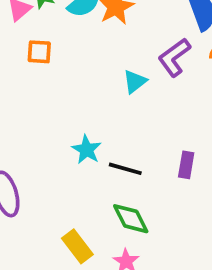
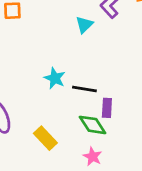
purple rectangle: (186, 165) -> (107, 108), moved
yellow rectangle: (77, 246) -> (45, 138), moved

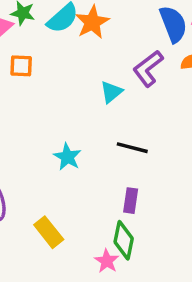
black line: (84, 89) -> (132, 148), moved
green diamond: (92, 125) -> (124, 240), moved, turned 40

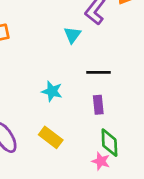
purple rectangle: (131, 201) -> (98, 105), moved
yellow rectangle: (49, 232) -> (51, 137), moved

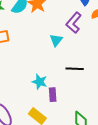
purple rectangle: (98, 105) -> (53, 95), moved

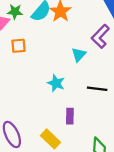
cyan star: (40, 82) -> (56, 83), moved

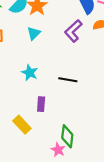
cyan triangle: (79, 55) -> (34, 33), moved

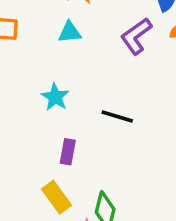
cyan triangle: (34, 33) -> (70, 32), turned 32
yellow rectangle: (22, 125) -> (57, 197), moved

